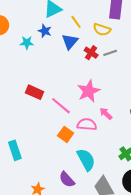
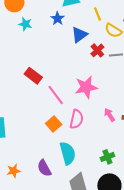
yellow line: (76, 22) -> (98, 14), moved
cyan star: (27, 43) -> (25, 24), moved
pink arrow: (106, 114) -> (109, 115), moved
pink semicircle: (87, 124) -> (76, 119), turned 84

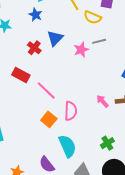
blue triangle: (79, 35) -> (55, 38), moved
red cross: (97, 50) -> (34, 48), moved
pink star: (86, 87) -> (81, 50), moved, size x0.7

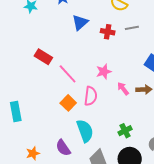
gray line: (99, 41) -> (132, 28), moved
red cross: (34, 48) -> (108, 32), moved, turned -32
pink star: (81, 50) -> (104, 72), moved

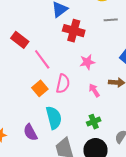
red cross: (108, 32) -> (74, 31), moved, size x1.5
pink star: (104, 72) -> (87, 62), moved
pink arrow: (123, 89) -> (94, 90), moved

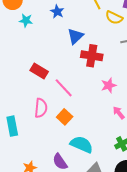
pink semicircle: (63, 84) -> (41, 108), moved
cyan semicircle: (54, 118) -> (82, 144), turned -45

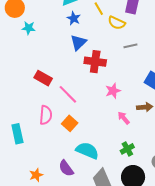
blue star: (57, 12) -> (74, 18), moved

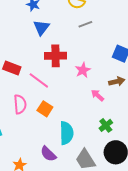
gray line: (130, 46) -> (85, 24), moved
red cross: (95, 62) -> (56, 56), moved
cyan semicircle: (87, 151) -> (67, 133), turned 75

